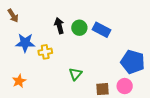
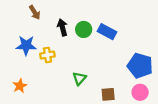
brown arrow: (13, 16) -> (35, 12), moved
pink circle: (125, 86) -> (140, 92), moved

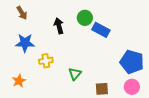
brown arrow: (35, 12) -> (22, 13), moved
green circle: (84, 29) -> (85, 18), moved
yellow cross: (47, 55) -> (46, 61), moved

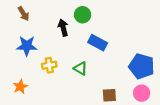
green circle: (85, 18) -> (83, 15), moved
blue rectangle: (101, 30) -> (98, 43), moved
green triangle: (75, 74) -> (80, 68), moved, turned -40

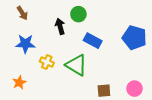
yellow cross: (49, 65) -> (47, 62), turned 32
blue pentagon: (142, 66) -> (134, 38), moved
green triangle: (80, 68) -> (76, 65), size x1.6

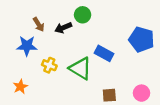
brown arrow: (22, 13) -> (39, 24), moved
black arrow: (60, 26) -> (63, 28), turned -98
blue rectangle: (93, 41) -> (104, 53), moved

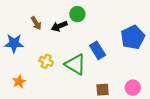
blue pentagon: (141, 39) -> (133, 37), turned 30
blue star: (27, 46) -> (14, 43), moved
blue rectangle: (104, 53) -> (98, 50), turned 30

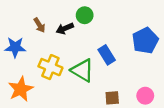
yellow cross: (46, 61) -> (50, 67), size x1.5
orange star: (19, 82) -> (21, 89), size x1.6

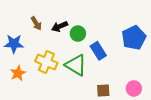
green circle: (85, 15) -> (78, 34), moved
orange star: (21, 89) -> (18, 73), moved, size x0.7

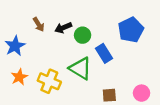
blue pentagon: (134, 38) -> (131, 30), moved
blue star: (14, 44) -> (15, 46), turned -30
yellow cross: (46, 62) -> (49, 81), moved

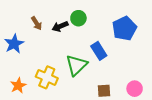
green circle: (83, 35) -> (78, 18), moved
green triangle: (80, 68) -> (76, 65), turned 45
orange star: (19, 77) -> (18, 86), moved

